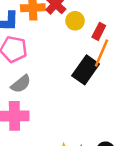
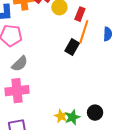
black rectangle: (86, 70) -> (72, 47), size x0.7

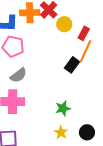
yellow star: (61, 116) -> (61, 132), moved
green star: (72, 117) -> (63, 108), moved

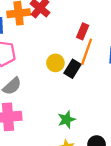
yellow circle: (64, 24) -> (55, 63), moved

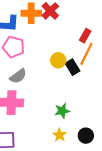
black rectangle: (73, 69) -> (73, 67), turned -70

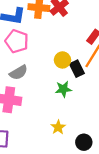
green star: (62, 111) -> (63, 89), moved
yellow star: (60, 135) -> (58, 127), moved

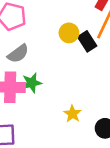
green star: (63, 89) -> (32, 83), moved

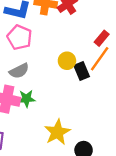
yellow star: (73, 114) -> (57, 132), size x1.6

